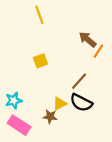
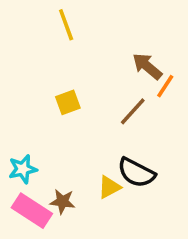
brown line: (79, 81) -> (133, 111), moved
yellow triangle: (60, 104) -> (109, 187), moved
brown star: (50, 117) -> (62, 202), moved

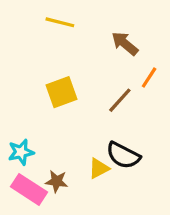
yellow line: (66, 25) -> (60, 22), turned -56
brown arrow: (147, 66) -> (125, 43), moved
yellow square: (68, 102) -> (61, 92), size x1.4

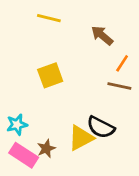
brown line: (120, 100) -> (119, 86), moved, turned 60
yellow triangle: (99, 168) -> (81, 138), size x1.5
brown star: (57, 181) -> (46, 149), turned -30

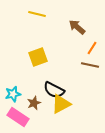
black semicircle: (101, 127) -> (54, 90), moved
brown star: (46, 149) -> (34, 103), moved

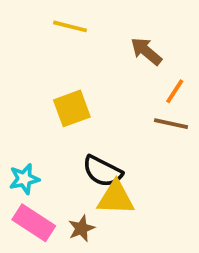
brown star: (34, 103) -> (81, 228), moved
yellow triangle: (61, 104) -> (116, 198), turned 30

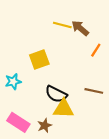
yellow line: (70, 26) -> (62, 25), moved
brown line: (171, 124) -> (94, 91), moved
cyan star: (24, 179) -> (13, 82), moved

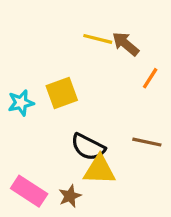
cyan star: (13, 82) -> (21, 103), moved

